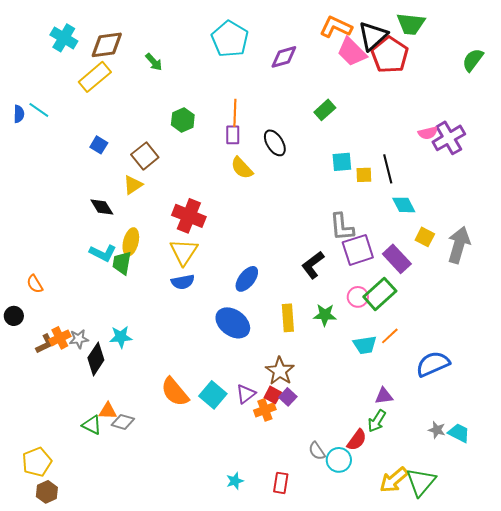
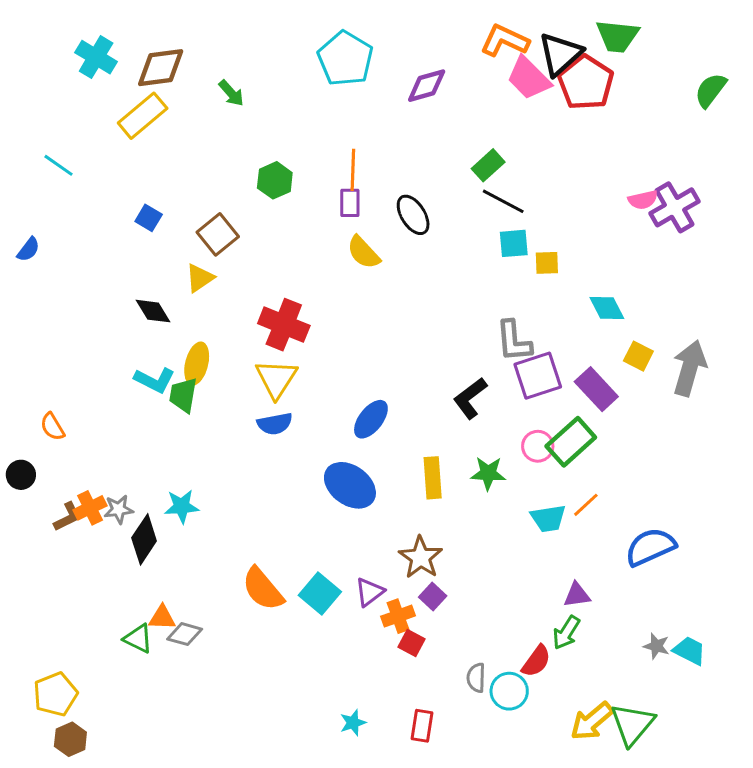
blue semicircle: (19, 114) -> (28, 249), moved, turned 36
black line: (388, 169) -> (503, 201), moved, turned -48
red square: (273, 395) -> (412, 643), moved
gray semicircle: (317, 451) -> (476, 678), turned 36

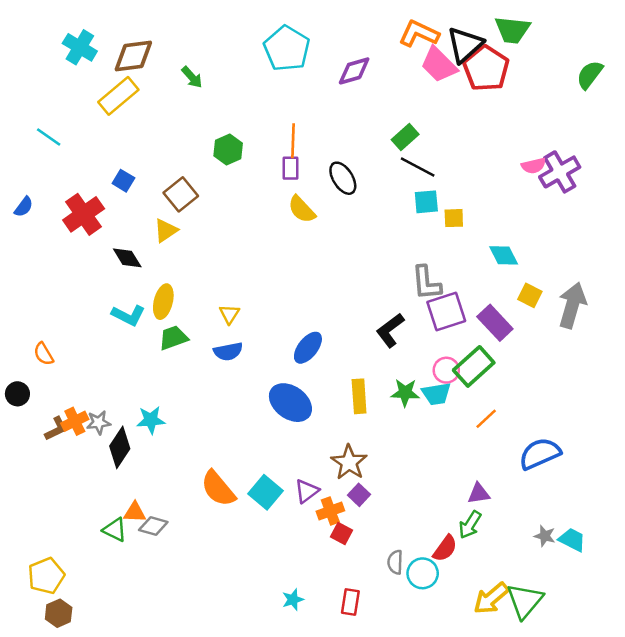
red cross: (284, 325) -> (84, 214), moved, turned 33
yellow triangle: (276, 379) -> (229, 314), size x0.6
green trapezoid: (183, 395) -> (173, 338), moved, turned 60
cyan trapezoid: (548, 518) -> (436, 394), moved

